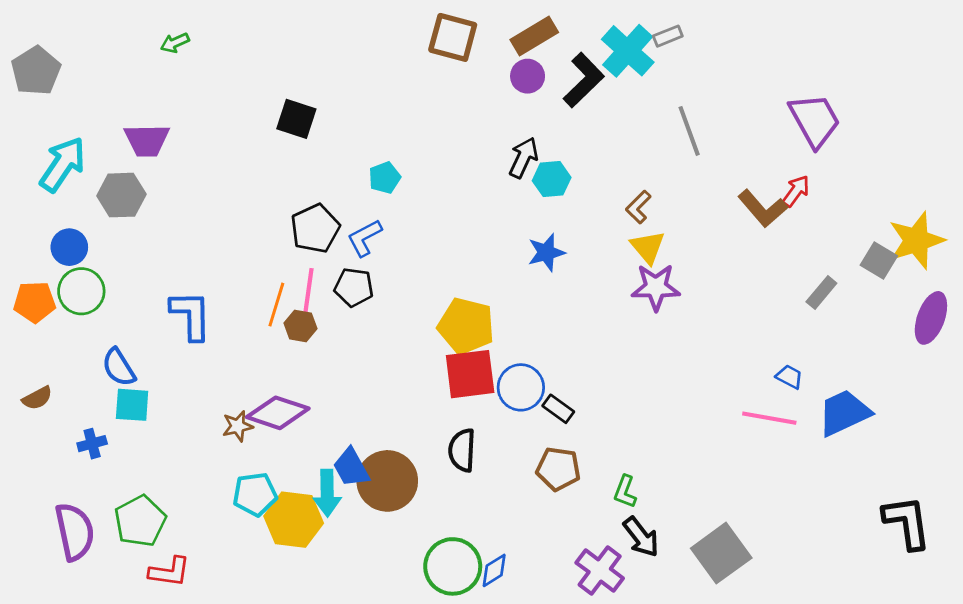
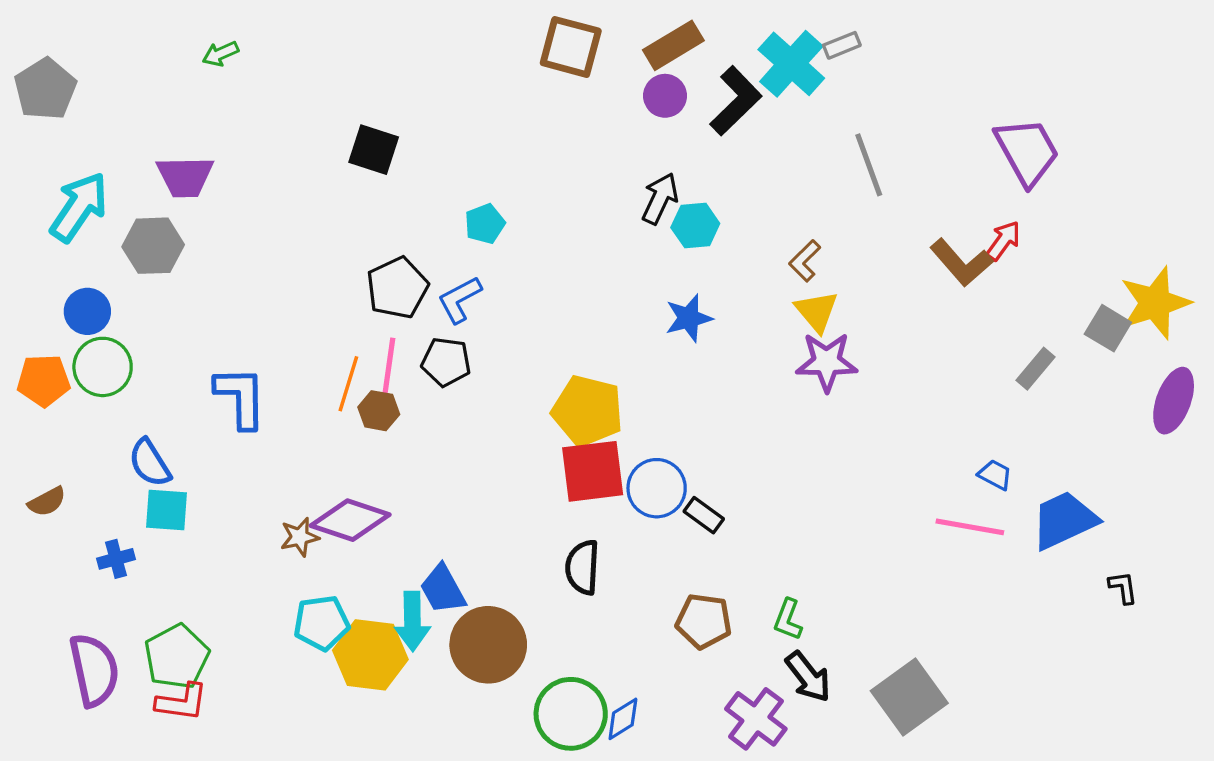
brown pentagon: (558, 469) -> (704, 621), moved
brown circle: (387, 481) -> (488, 645), moved
black L-shape: (907, 522) -> (1123, 588), moved, size x0.5
red L-shape: (170, 572) -> (182, 702), moved

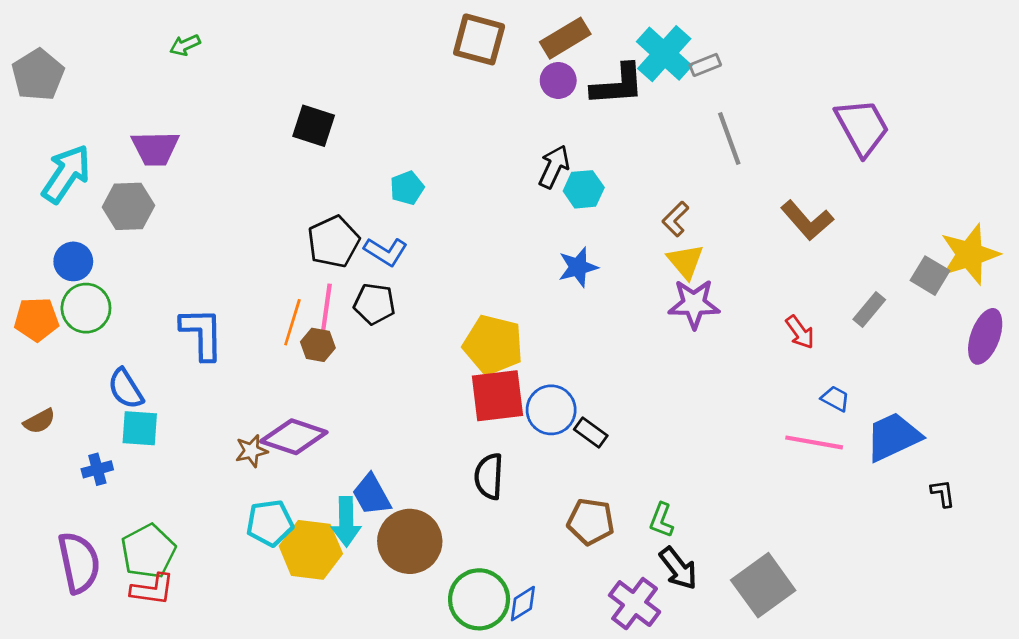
gray rectangle: (842, 45) -> (705, 65), moved
black L-shape: (736, 101) -> (618, 85), turned 40
red arrow: (1003, 241) -> (800, 332), moved, turned 108
blue L-shape: (460, 300) -> (386, 252), turned -120

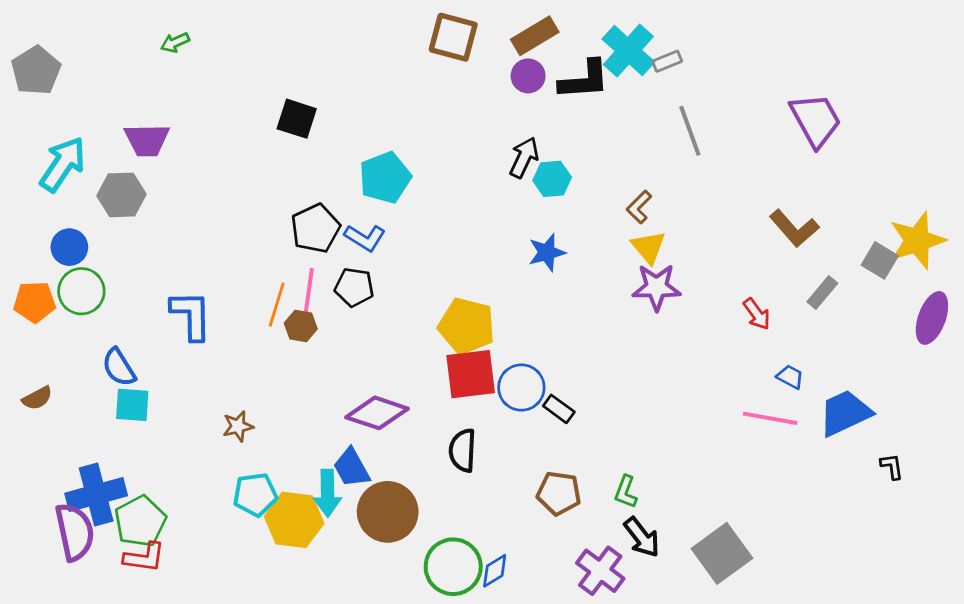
cyan pentagon: (407, 188) -> (385, 178), size x1.6
brown L-shape: (807, 220) -> (794, 228), moved
purple diamond: (294, 437) -> (377, 413), moved
blue cross: (97, 469) -> (96, 494), moved, size x2.0

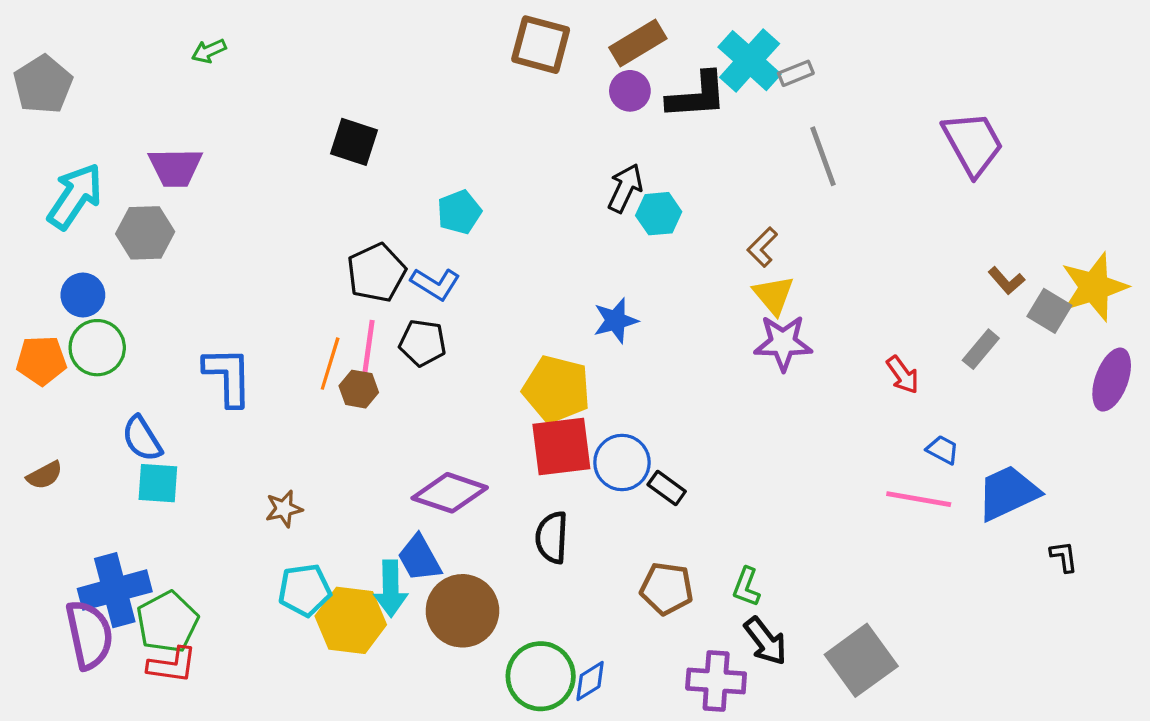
cyan pentagon: (385, 178) -> (459, 212), size x0.7
brown L-shape: (794, 228) -> (1006, 281), moved, size x0.6
blue star: (547, 252) -> (616, 321), moved
purple cross: (600, 571) -> (716, 681), turned -33

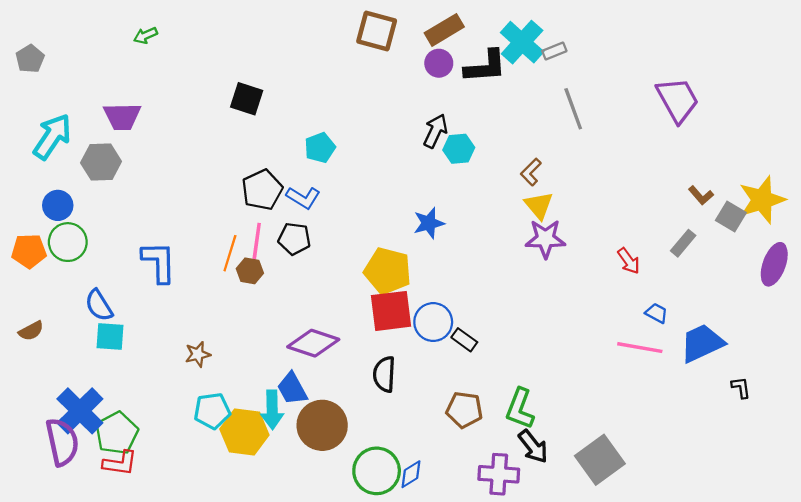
gray pentagon: (43, 84) -> (30, 59), size x0.7
green L-shape: (746, 587) -> (520, 409), size x1.5
blue cross: (115, 590) -> (80, 411), turned -30

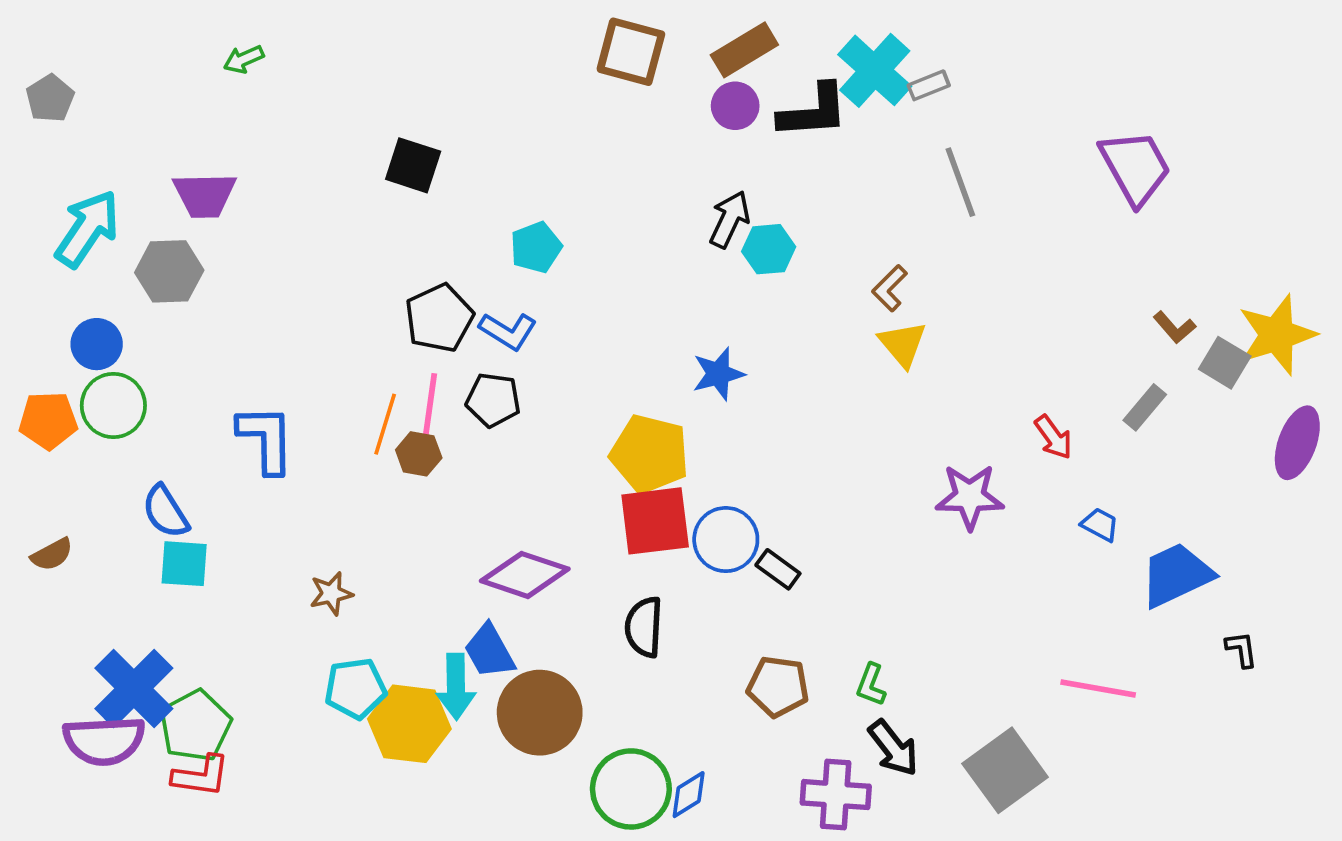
purple star: (545, 239) -> (970, 497), moved
pink line: (640, 348) -> (1098, 688), moved
green L-shape: (520, 409) -> (871, 685), size x0.6
purple semicircle: (62, 442) -> (104, 741), turned 99

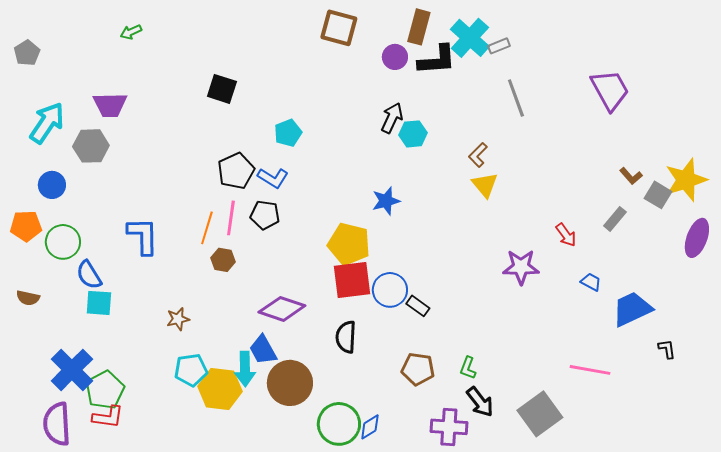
brown rectangle: (744, 50) -> (419, 27), moved, turned -44
green circle: (113, 405) -> (63, 242), moved
brown hexagon: (419, 454) -> (223, 260), moved
brown semicircle: (52, 554) -> (28, 298), turned 40
purple semicircle: (104, 741) -> (57, 424), moved, turned 90

